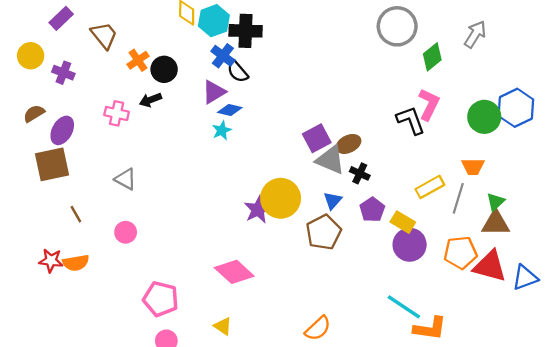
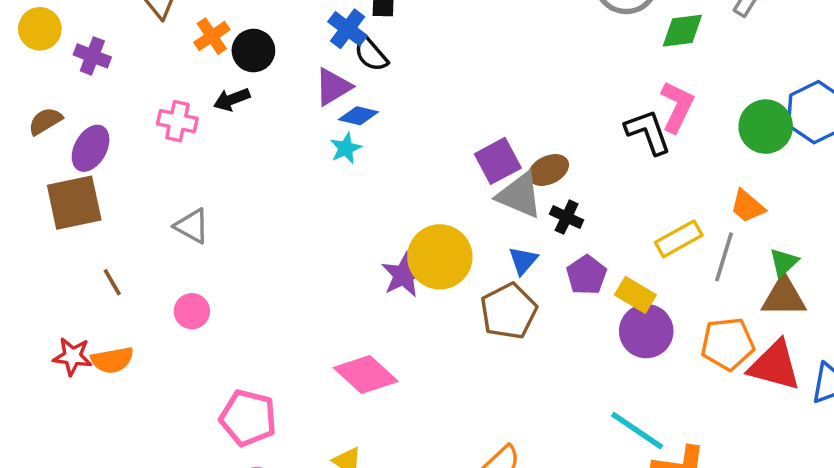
green diamond: (432, 57) -> (682, 31), turned 32
orange trapezoid: (473, 167) -> (748, 206), turned 40

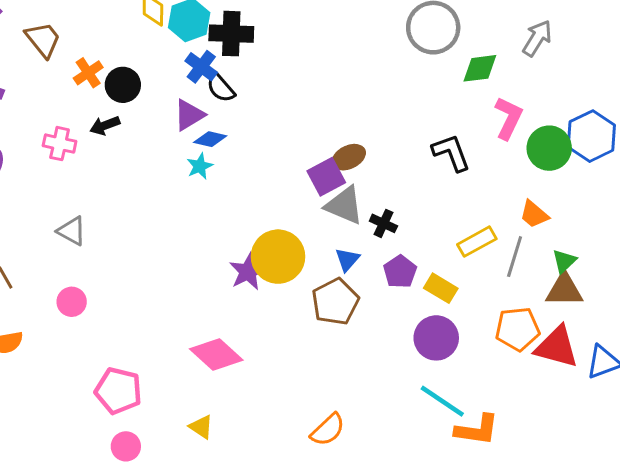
pink L-shape: (677, 107) -> (509, 118), moved
brown ellipse: (548, 170) -> (349, 157), moved
purple circle: (646, 331) -> (436, 338), moved

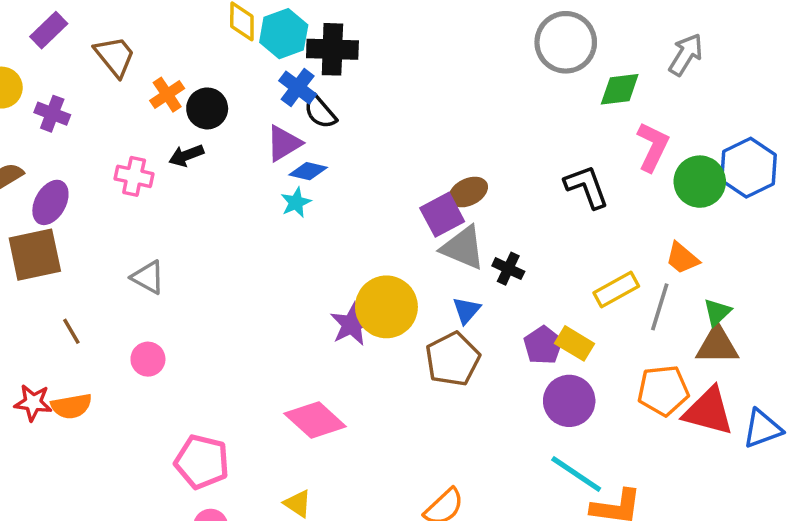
purple pentagon: (400, 272) -> (543, 345), moved

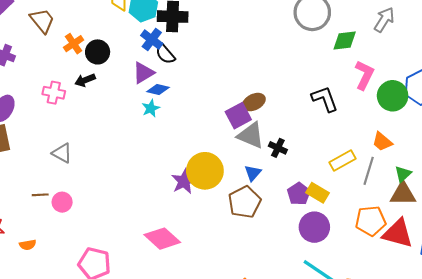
brown line: (71, 331) -> (40, 195), moved, turned -63
orange semicircle: (71, 406) -> (28, 245), moved, size x0.7

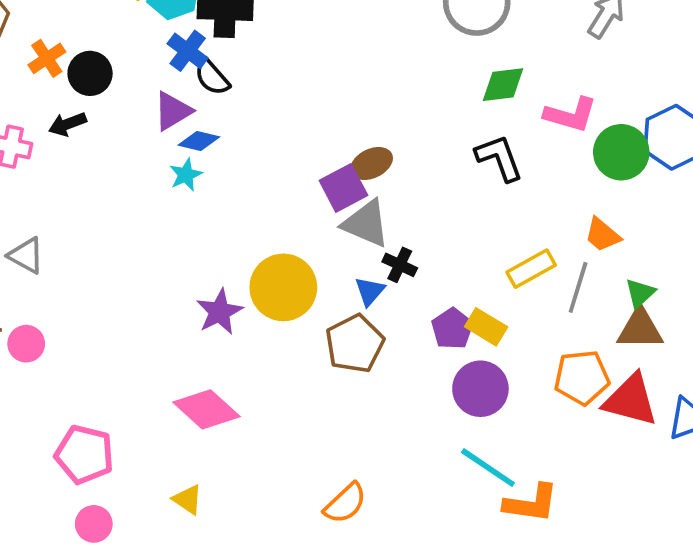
green diamond: (345, 41) -> (503, 85), moved
pink L-shape: (364, 75) -> (571, 115), turned 80
black cross: (278, 148) -> (400, 265), moved
purple star: (184, 181) -> (220, 312), moved

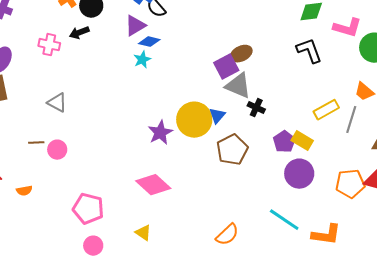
blue triangle: (370, 291) -> (217, 116), moved
orange pentagon: (582, 377) -> (350, 184), moved
cyan line: (488, 468) -> (284, 220), moved

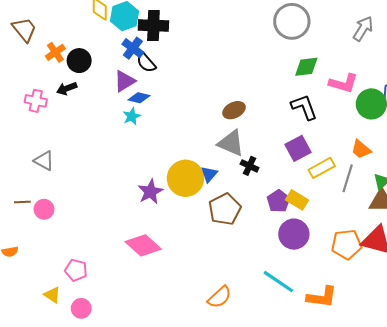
purple square: (226, 67) -> (298, 148), moved
pink pentagon: (88, 209) -> (76, 270), size x0.7
yellow triangle: (143, 233) -> (52, 295), moved

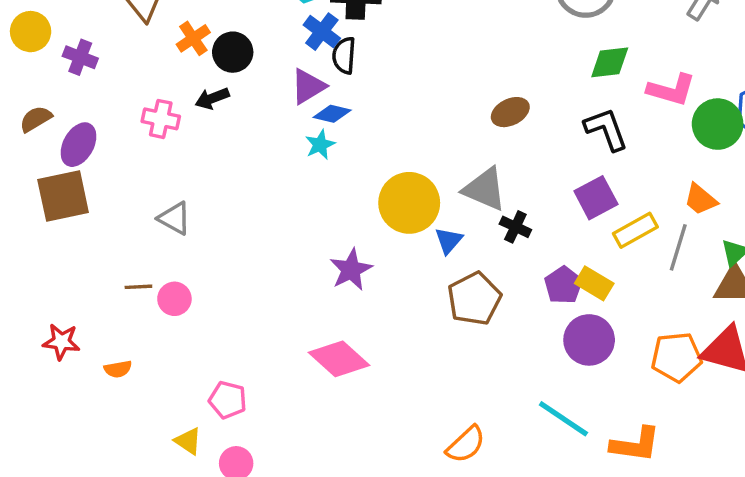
black semicircle: (146, 63) -> (344, 56), turned 45
brown ellipse: (234, 110) -> (510, 112), moved
yellow circle: (185, 178) -> (409, 203), moved

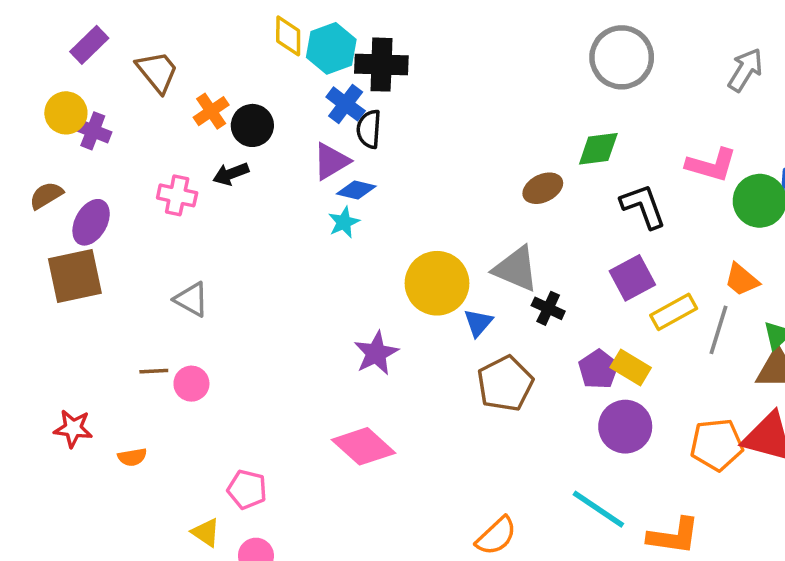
yellow circle: (31, 32) -> (66, 113), moved
green diamond: (610, 62) -> (598, 149), moved

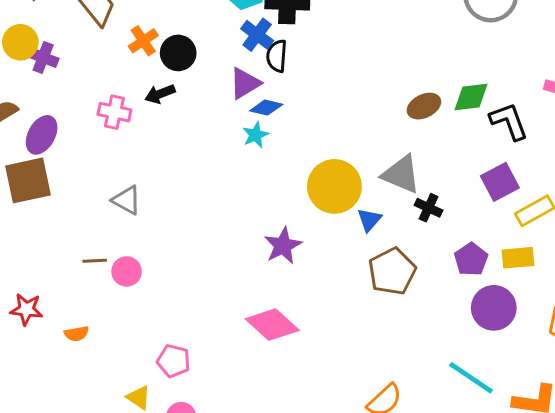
green diamond: (598, 149) -> (471, 97), moved
yellow rectangle: (631, 367) -> (518, 258), moved, turned -36

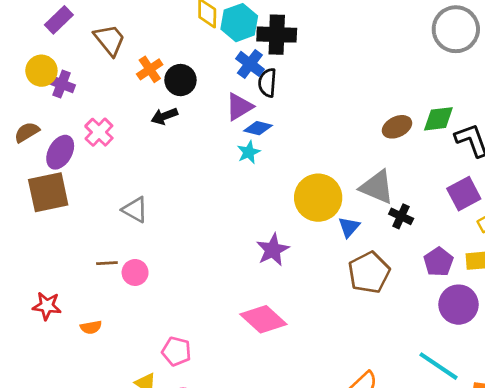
pink cross: (114, 112) -> (99, 132), moved, turned 32

